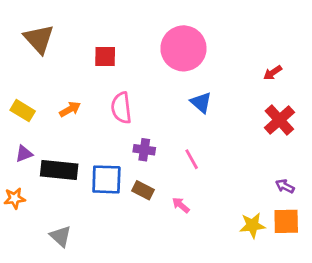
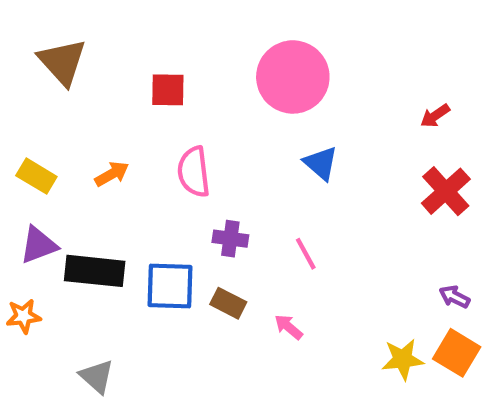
purple triangle: (24, 154) -> (39, 245), size x1.4
orange square: (286, 221) -> (457, 353), turned 32

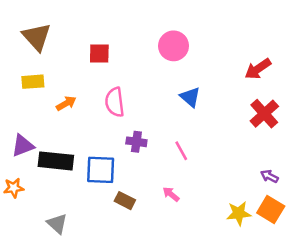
pink circle: (293, 77) -> (174, 46), size x0.7
red arrow: (435, 116) -> (258, 69), size x1.5
yellow rectangle: (36, 176) -> (33, 82), moved, turned -35
brown rectangle: (228, 303) -> (125, 201), moved

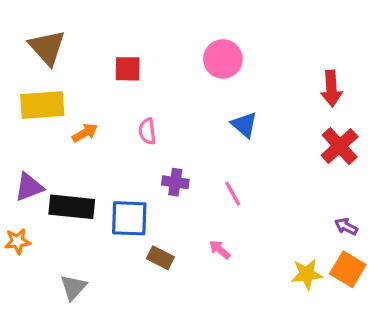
red arrow: (258, 69) -> (331, 89), turned -60
yellow rectangle: (33, 82) -> (42, 105), size x1.5
pink semicircle: (115, 102) -> (147, 131), size x0.7
gray triangle: (57, 224) -> (73, 287), turned 30

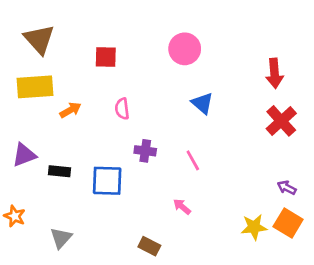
black rectangle: (72, 207) -> (60, 171), size x0.6
orange star: (18, 241) -> (15, 216), moved, turned 30
brown rectangle: (160, 258) -> (149, 246), moved

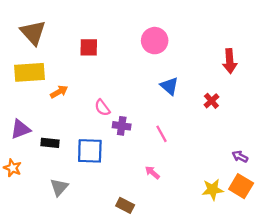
pink semicircle: (122, 109) -> (102, 108), moved, turned -30
red cross: (281, 121) -> (211, 101), moved, size x0.6
orange star: (15, 216) -> (13, 168), moved
gray triangle: (61, 238) -> (59, 187), moved

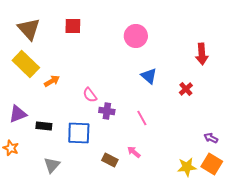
red square: (89, 47) -> (73, 26), moved
yellow rectangle: (30, 72) -> (26, 64), turned 48
brown rectangle: (125, 205) -> (110, 160), moved

